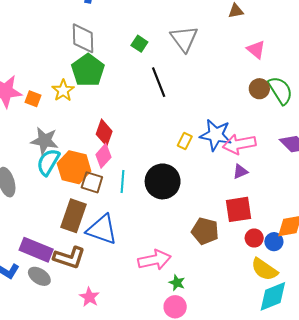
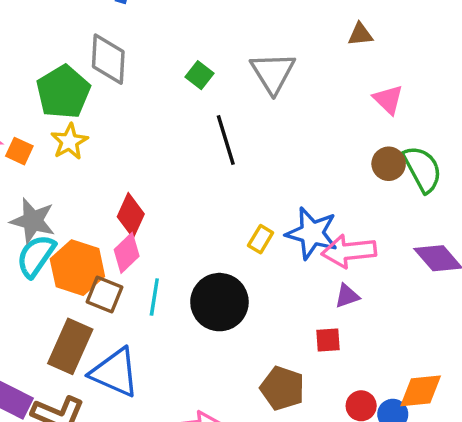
green pentagon: (88, 70) -> (63, 92), moved
red square: (238, 209) -> (328, 340), moved, size x0.6

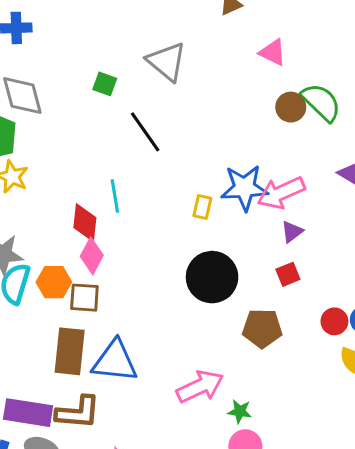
orange hexagon: (77, 268) -> (54, 282), size x0.7
cyan line: (154, 297) -> (115, 196), moved
black circle: (219, 302) -> (212, 277), moved

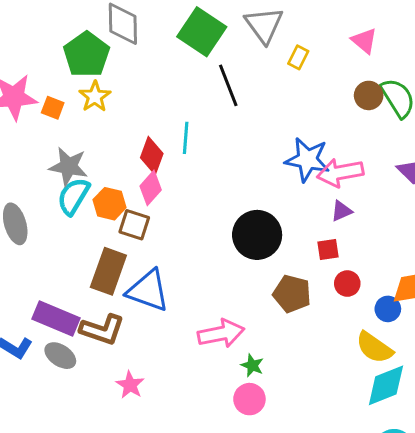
green square: (105, 84) -> (202, 32), size x2.0
yellow rectangle: (202, 207) -> (298, 57), moved
red circle: (334, 321) -> (347, 284), moved

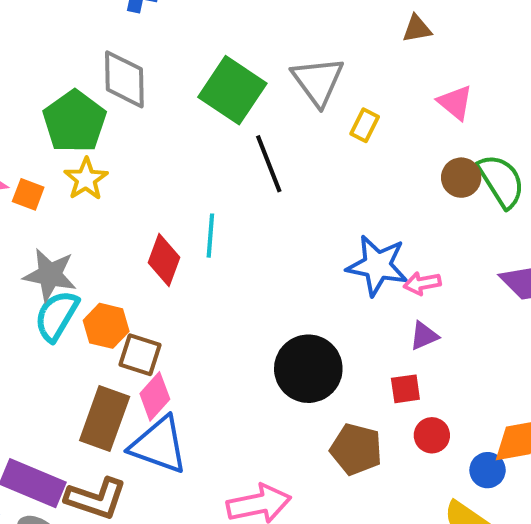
pink arrow: (340, 173) -> (422, 283), size x0.6
pink diamond: (151, 188) -> (155, 396), moved

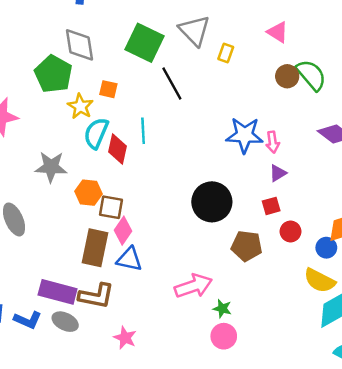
yellow star: (86, 179) -> (80, 106), moved
orange square: (28, 194) -> (108, 89), moved
pink arrow: (422, 283) -> (273, 142), turned -80
cyan semicircle: (57, 316) -> (96, 133), moved
blue triangle: (159, 445) -> (129, 259), size x0.7

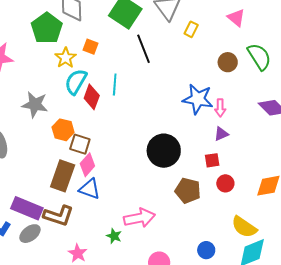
brown circle: (287, 76) -> (228, 62), moved
blue circle: (326, 248) -> (206, 250), moved
green star: (222, 309) -> (114, 236), moved
gray ellipse: (65, 322) -> (30, 234), turned -70

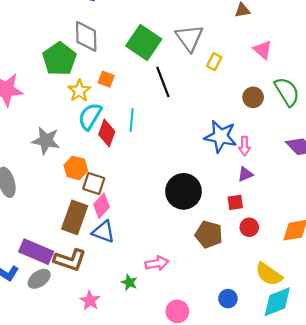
pink arrow: (140, 218) -> (157, 263), size x0.7

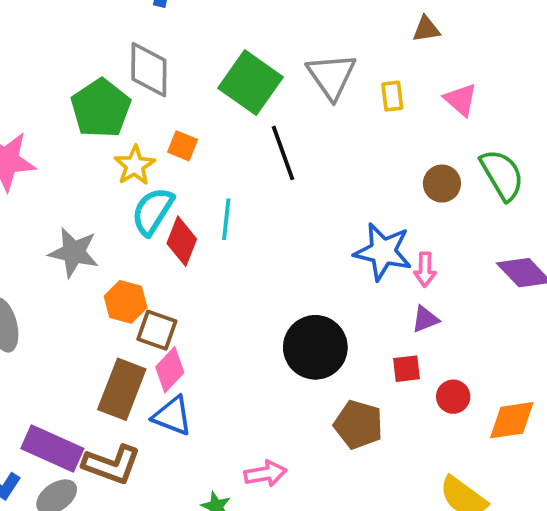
yellow rectangle: (214, 62) -> (392, 96), moved, turned -35
red circle: (249, 227) -> (453, 397), moved

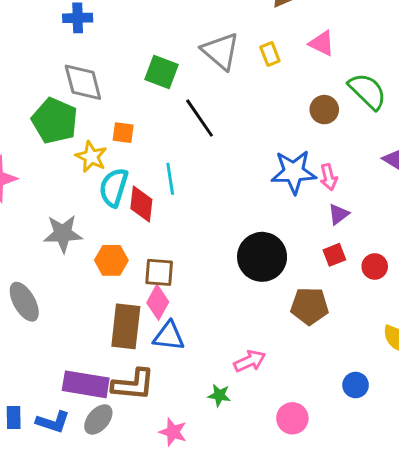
green square: (251, 83) -> (161, 72), size x0.7
brown square: (157, 330) -> (159, 272), moved

